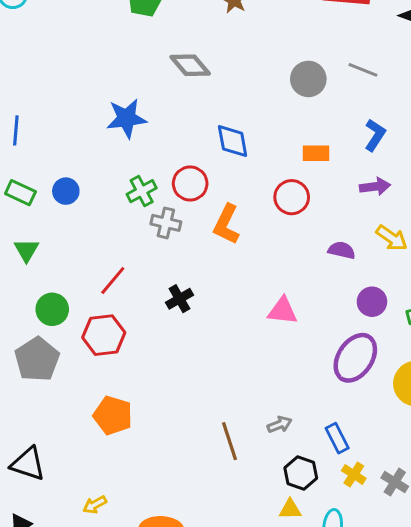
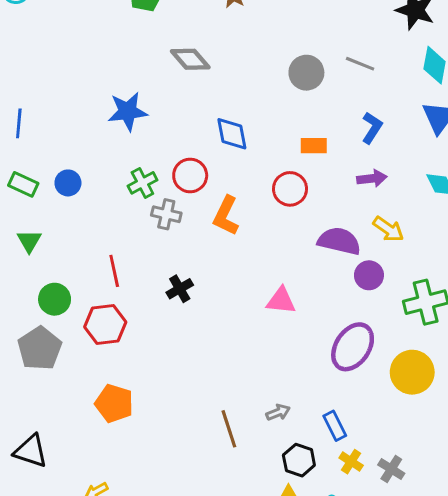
purple semicircle: (342, 250) -> (339, 241), size x1.6
red line: (113, 281) -> (114, 271), turned -52
purple circle: (372, 302) -> (369, 275), moved

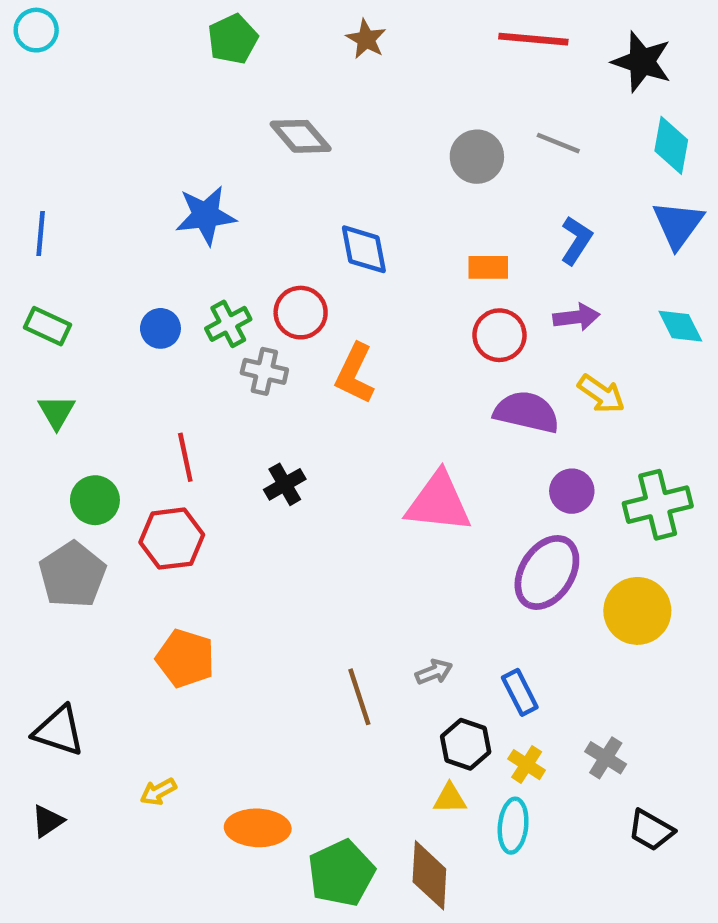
blue circle: (68, 183) -> (160, 328), moved
red circle: (290, 189) -> (499, 335), moved
purple circle: (369, 275) -> (572, 491), moved
pink triangle: (281, 301) -> (438, 502), size x1.5
yellow cross: (351, 462) -> (527, 765), moved

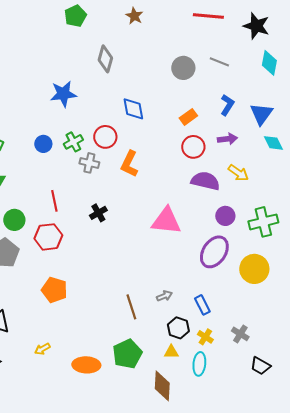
gray diamond: (301, 136) -> (105, 59), turned 56
blue triangle: (678, 224) -> (261, 114), moved
orange rectangle: (488, 267) -> (188, 117), turned -36
green pentagon: (341, 873) -> (127, 354), moved

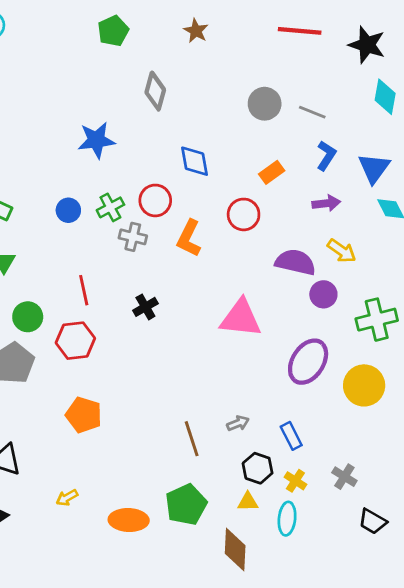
gray line: (219, 62) -> (312, 112), moved
red circle: (193, 147) -> (244, 214), moved
purple circle: (225, 216) -> (323, 294), moved

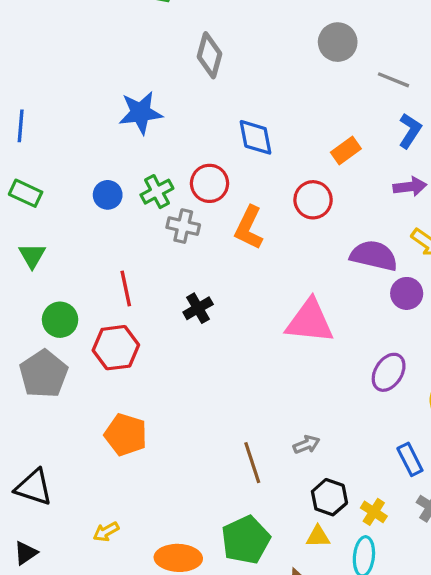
gray circle: (265, 104) -> (338, 42), moved
purple ellipse: (308, 362) -> (389, 372), size x0.7
blue rectangle: (291, 436) -> (410, 459), moved

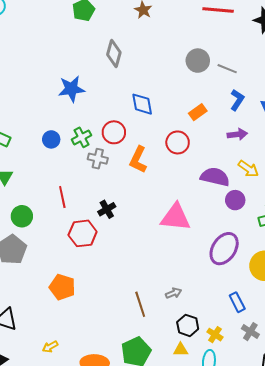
gray circle: (338, 42) -> (198, 61), moved
red hexagon: (116, 348) -> (83, 233), moved
purple ellipse: (389, 372) -> (224, 249), size x1.4

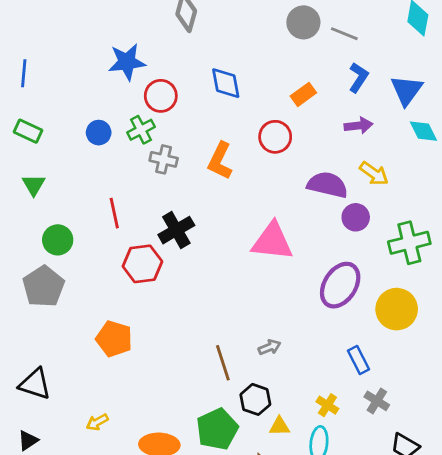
red circle: (114, 132) -> (161, 96), moved
black cross: (107, 209) -> (176, 230), size x1.4
black hexagon: (188, 325) -> (255, 399), moved

